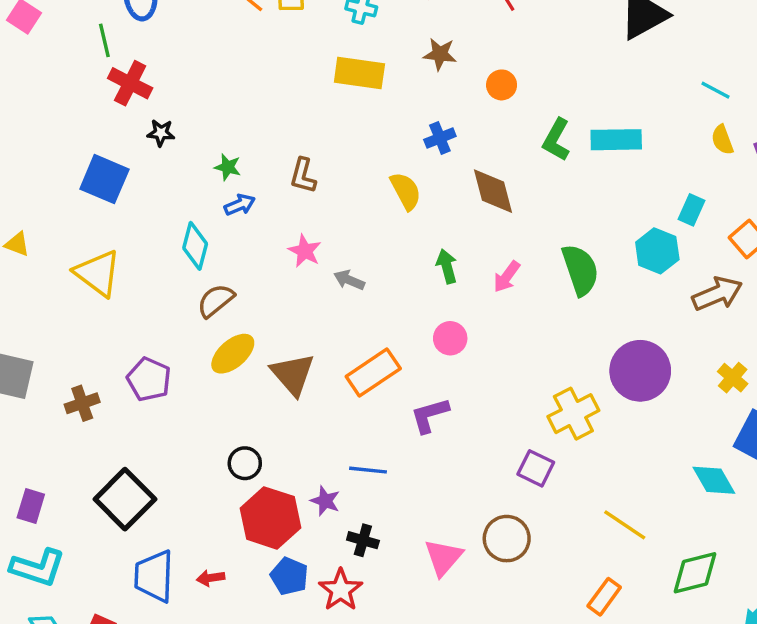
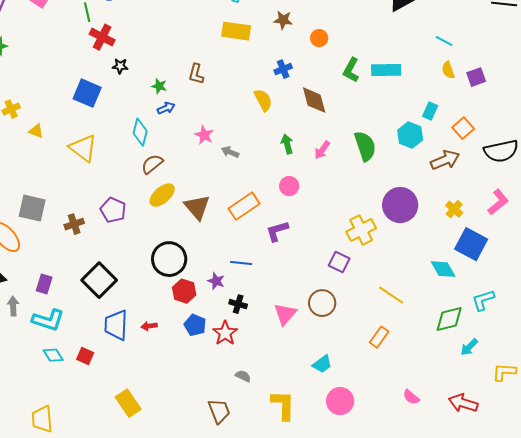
brown L-shape: (303, 176) -> (196, 74), moved
black circle: (245, 463) -> (169, 259), size x1.8
red hexagon: (270, 518) -> (184, 291), size x0.7
green diamond: (695, 573) -> (449, 319), moved

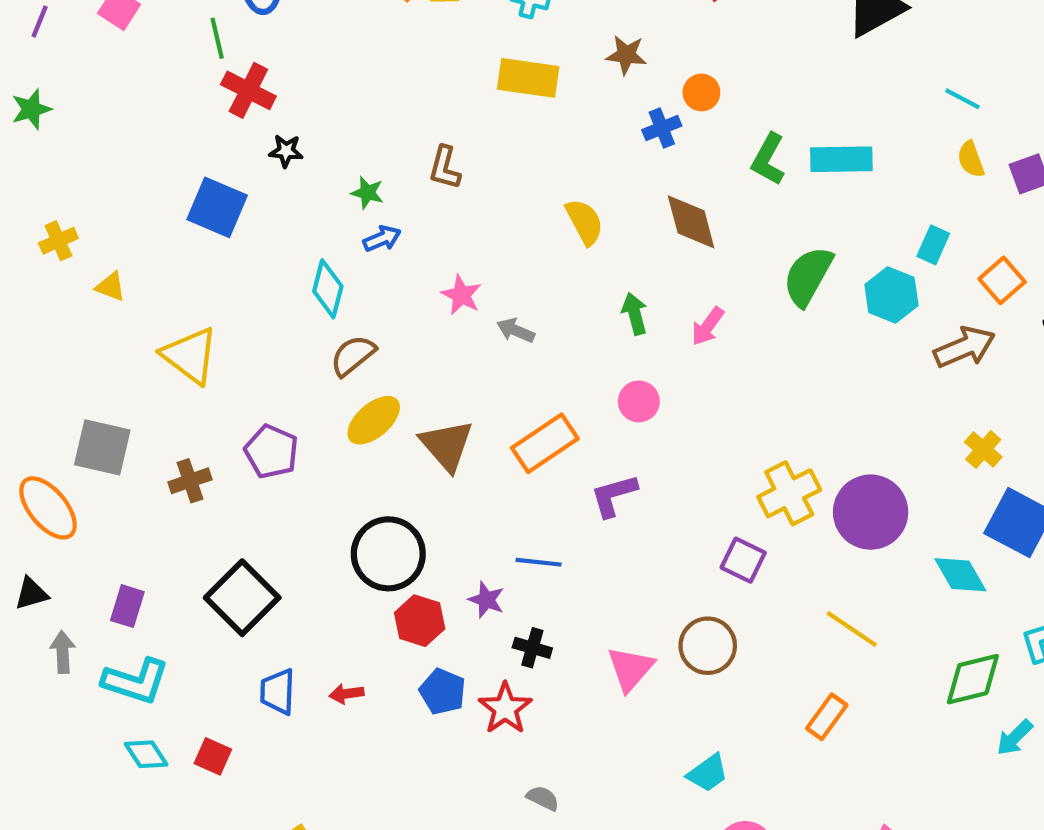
blue cross: (283, 69) -> (662, 128), moved
green semicircle: (365, 146) -> (808, 276), moved, turned -132
yellow triangle: (83, 148) -> (190, 356), moved
purple circle: (400, 205) -> (871, 512), moved
blue trapezoid: (116, 325) -> (278, 692), size x0.7

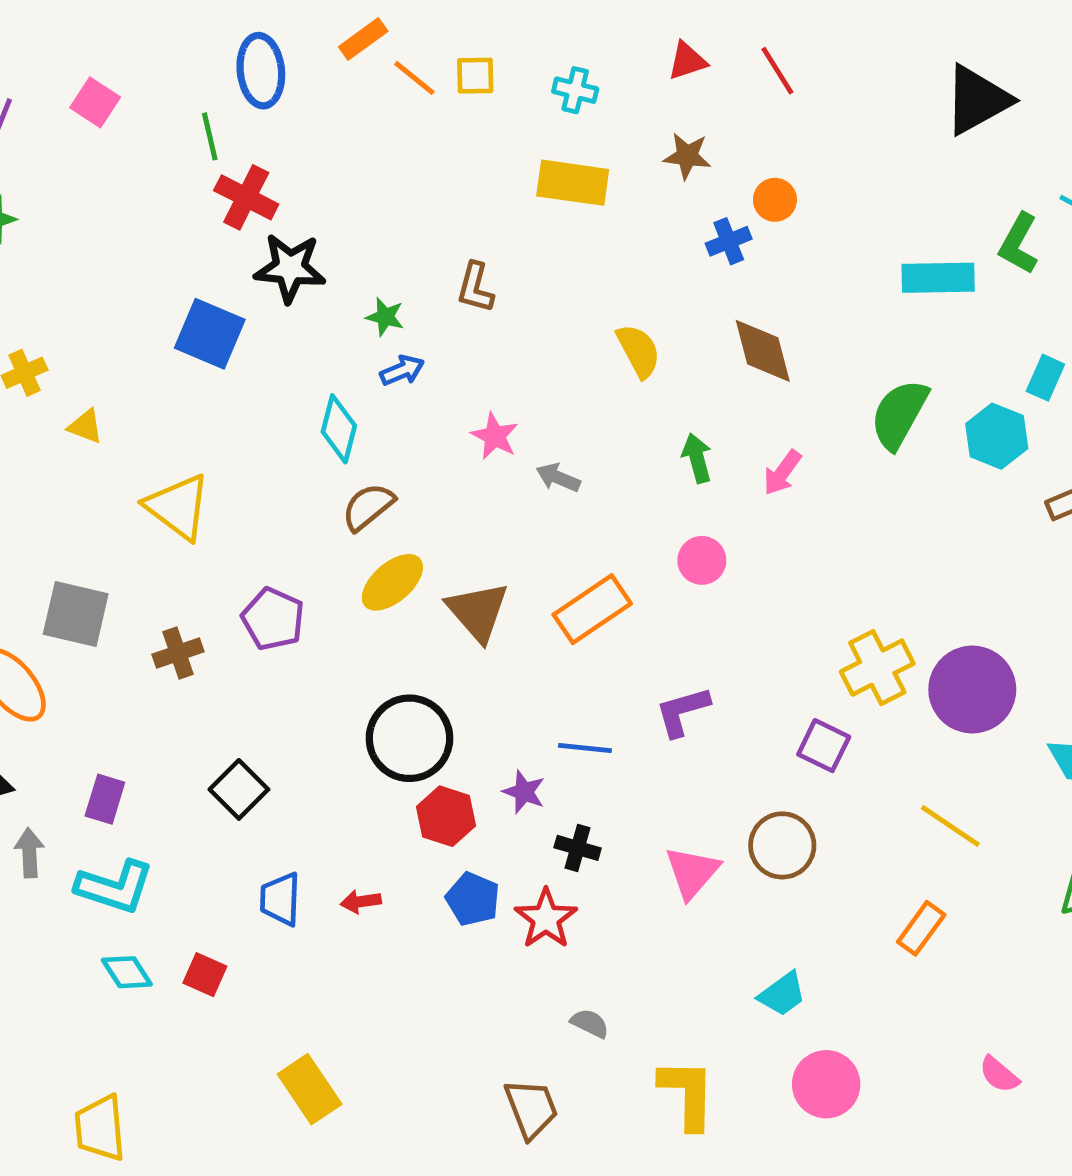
black star: (286, 151) -> (290, 268), size x1.8
green L-shape: (768, 159) -> (1019, 244), moved
purple L-shape: (614, 495) -> (682, 711), moved
black square: (242, 598) -> (239, 789), size x0.7

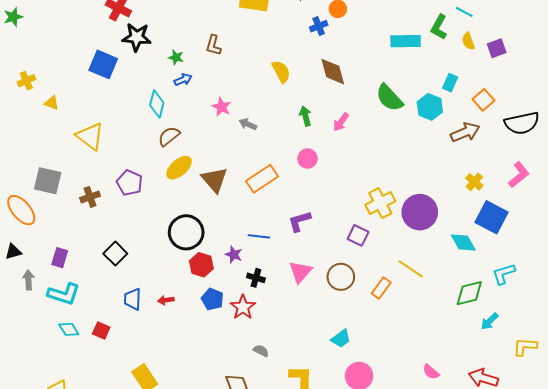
green semicircle: (899, 414) -> (389, 98), turned -72
pink triangle: (692, 872) -> (300, 272), moved
orange rectangle: (921, 928) -> (381, 288), moved

